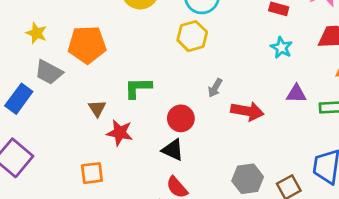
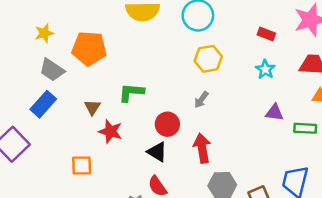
yellow star: (36, 33) -> (44, 33), turned 30
yellow hexagon: (192, 36) -> (208, 59), moved
blue rectangle: (19, 99) -> (43, 104), moved
red arrow: (247, 111) -> (202, 148), moved, turned -116

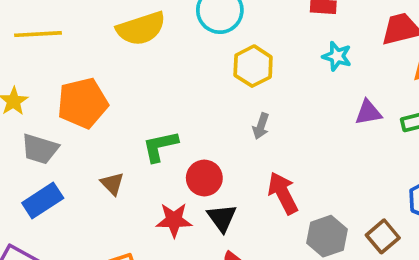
blue rectangle: (43, 104) -> (43, 200), turned 32
red circle: (167, 124) -> (204, 178), moved
red star: (111, 131) -> (174, 220), moved
black triangle: (157, 152) -> (222, 218), turned 40

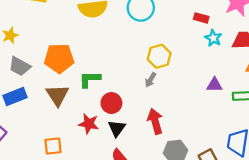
cyan star: (337, 56) -> (213, 38), moved
yellow hexagon: (253, 66) -> (159, 56), moved
orange pentagon: (83, 103) -> (59, 58), moved
brown triangle: (112, 184) -> (57, 95), size x1.6

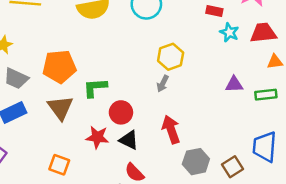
black triangle: (117, 128) -> (129, 140), turned -36
orange square: (53, 146) -> (59, 165), turned 30

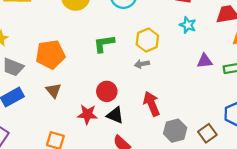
cyan star: (229, 32) -> (188, 25), moved
gray arrow: (163, 84) -> (142, 64), turned 56
green L-shape: (95, 88) -> (104, 44), moved
brown triangle: (60, 108) -> (53, 90), size x0.7

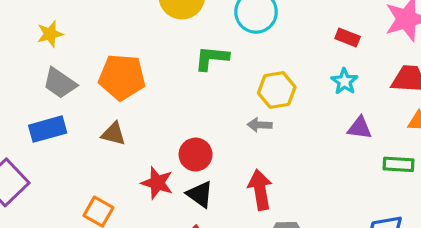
green L-shape: (104, 44) -> (212, 58), moved
purple triangle: (205, 61) -> (360, 128), moved
brown triangle: (53, 90) -> (113, 134), turned -49

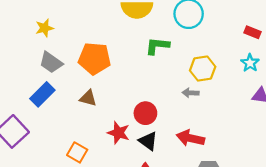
blue rectangle: (48, 129) -> (42, 94), turned -30
red arrow: (260, 190) -> (190, 138), turned -68

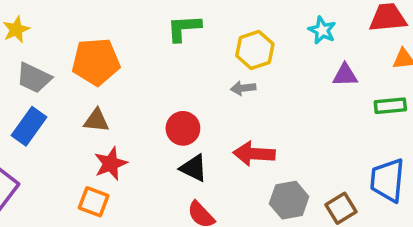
red star: (119, 133) -> (111, 164), moved, turned -30

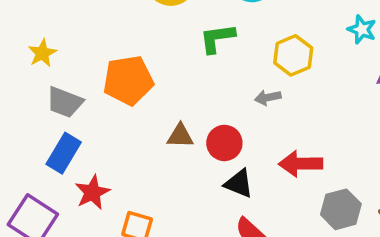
gray arrow: (243, 88) -> (268, 97), moved
brown triangle: (96, 120) -> (180, 136), moved
red star: (111, 164) -> (92, 192), moved

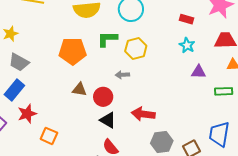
yellow hexagon: (293, 55) -> (136, 48), moved
orange pentagon: (128, 80) -> (73, 51), moved
gray arrow: (268, 97) -> (122, 75), moved

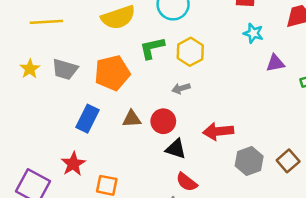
gray trapezoid: (19, 62) -> (65, 69), moved
blue rectangle: (14, 90) -> (88, 119), moved

